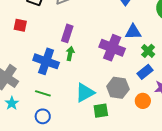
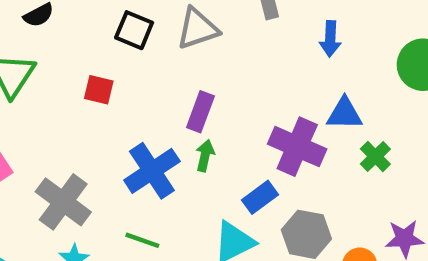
blue cross: (46, 61) -> (152, 171), turned 35
blue rectangle: (145, 72) -> (260, 197), moved

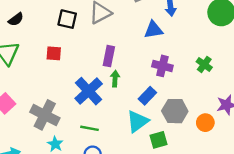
blue triangle: (344, 114) -> (153, 30), moved
purple cross: (297, 147) -> (162, 66), size x0.7

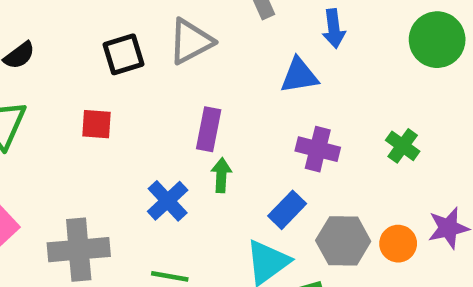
black square: (67, 19) -> (123, 54), turned -30
blue cross: (89, 91) -> (168, 201), size x0.7
gray cross: (45, 115) -> (79, 250), turned -32
orange circle: (205, 123) -> (398, 244), moved

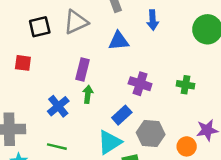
blue triangle: (299, 76) -> (119, 41), moved
green cross: (403, 146) -> (185, 85), turned -30
orange circle: (398, 244) -> (187, 146), moved

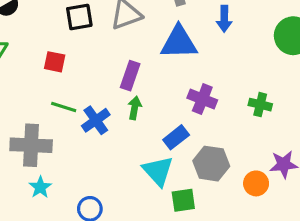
blue triangle: (119, 41) -> (179, 42), size x1.4
cyan triangle: (110, 142) -> (158, 171), turned -44
green line: (57, 147) -> (64, 107), moved

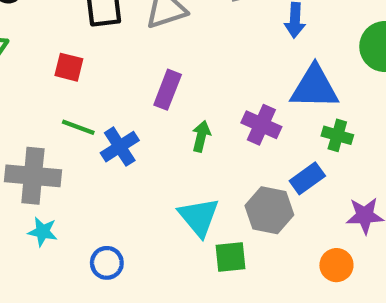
blue triangle: (179, 42) -> (315, 87), moved
green arrow: (135, 108) -> (201, 136), moved
blue rectangle: (176, 137) -> (307, 178), moved
orange circle: (256, 183) -> (336, 265), moved
cyan star: (40, 187) -> (43, 232), turned -30

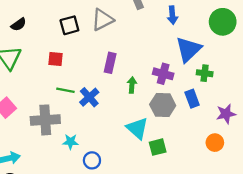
blue triangle: (315, 87) -> (188, 49), turned -36
blue rectangle: (307, 178) -> (192, 99), turned -66
gray hexagon: (269, 210) -> (163, 105), moved
cyan star: (43, 232) -> (71, 142), moved

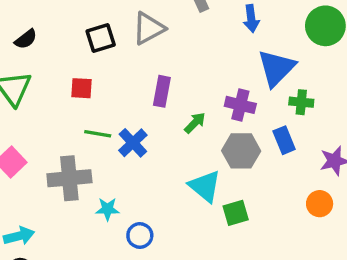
green arrow: (132, 85) -> (195, 123), turned 42

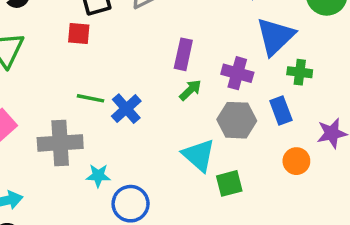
red square: (82, 88) -> (79, 33), moved
purple rectangle: (162, 91) -> (183, 54), moved
orange circle: (320, 204) -> (296, 161), moved
blue circle: (140, 236) -> (131, 204), size x1.4

